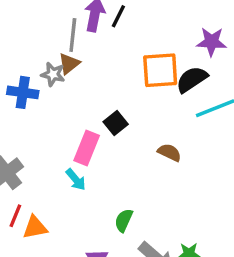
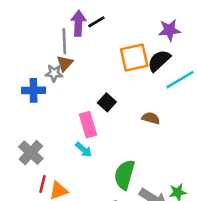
black line: (118, 16) -> (96, 22), turned 42
pink rectangle: (87, 148) -> (88, 125), turned -30
green semicircle: (124, 220) -> (124, 175), size x1.6

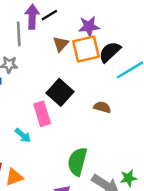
purple star: (169, 30) -> (89, 26), moved
brown triangle: (65, 63) -> (61, 44), moved
black square: (107, 102) -> (60, 92), size x1.5
cyan arrow: (84, 150) -> (23, 135), moved

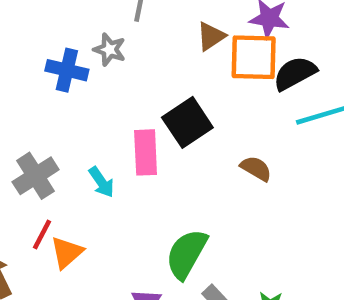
orange triangle: (14, 177) -> (67, 252), turned -36

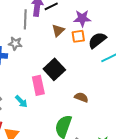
orange square: (254, 57) -> (78, 36), size x0.6
brown semicircle: (256, 168) -> (81, 97), moved

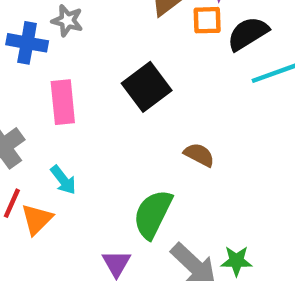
pink rectangle: (38, 85) -> (63, 102), moved
cyan arrow: (21, 101) -> (63, 180), moved

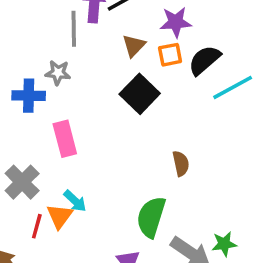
black square: (147, 87) -> (140, 94), moved
brown semicircle: (199, 155) -> (181, 164), turned 60
orange triangle: (37, 219) -> (60, 216), moved

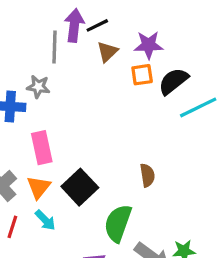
brown triangle: (134, 46) -> (107, 52), moved
black square: (140, 94) -> (80, 187), moved
cyan arrow: (75, 201) -> (45, 220), moved
orange triangle: (60, 216) -> (39, 187), moved

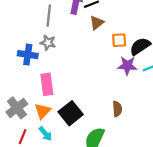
purple star: (149, 45) -> (127, 66), moved
gray line: (55, 47) -> (49, 16), moved

